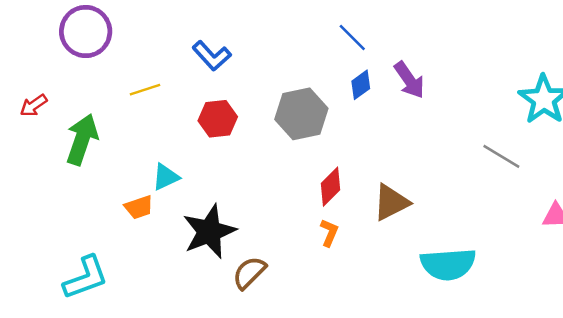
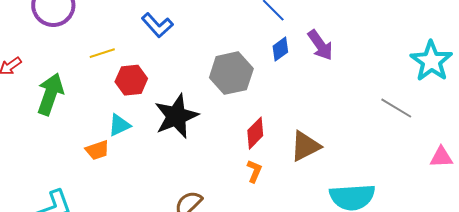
red hexagon: (218, 119) -> (131, 80), moved
black star: (209, 232) -> (176, 116), moved

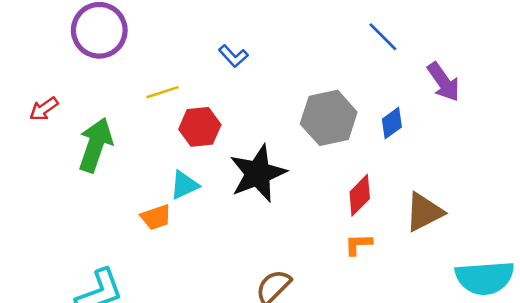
blue L-shape: (157, 25) -> (233, 56), size x0.7
blue diamond: (280, 49) -> (392, 123), moved
orange L-shape: (254, 171) -> (358, 244), turned -115

